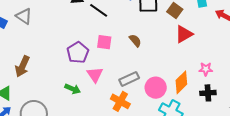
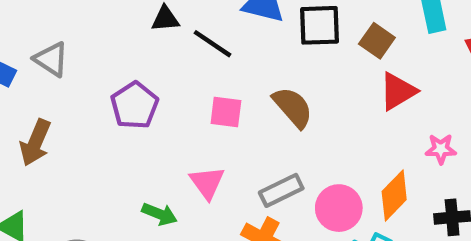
brown semicircle: (135, 41) -> (293, 107), size x1.5
purple pentagon: (78, 52) -> (135, 105), moved
brown arrow: (22, 66) -> (35, 143), moved
pink star: (206, 69) -> (441, 149), moved

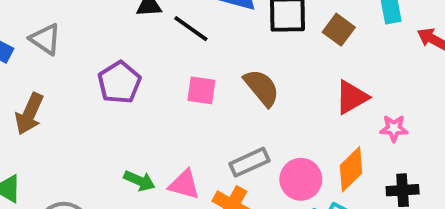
red triangle: (398, 91) -> (352, 97), moved
pink triangle: (207, 183) -> (184, 185), moved, turned -40

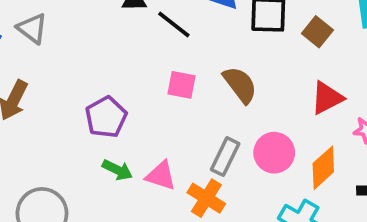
purple pentagon: (119, 82) -> (106, 117), moved
gray rectangle: (249, 162) -> (225, 157), turned -42
pink circle: (301, 179) -> (274, 153), moved

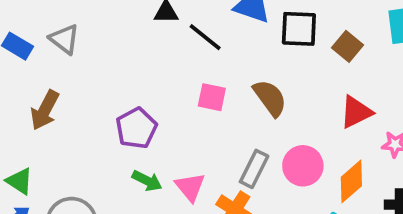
pink triangle: (161, 176) -> (190, 187), turned 32

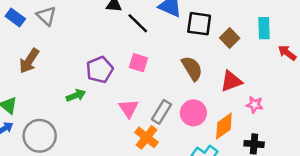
brown semicircle: (270, 98) -> (192, 68), moved
purple pentagon: (136, 128) -> (100, 70), moved
green arrow: (147, 181) -> (76, 95), moved, turned -54
pink triangle: (190, 187) -> (129, 108), moved

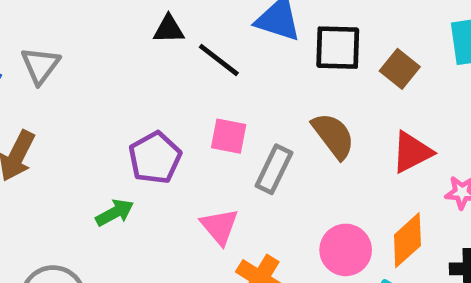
gray triangle: (46, 16) -> (40, 65), turned 30
gray rectangle: (162, 112) -> (274, 169), moved
pink circle: (193, 113) -> (346, 250), moved

